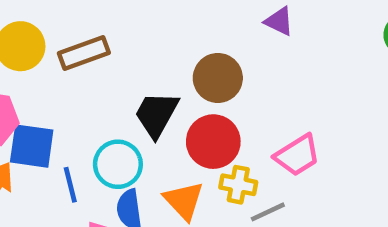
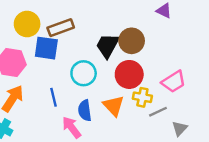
black trapezoid: (157, 114) -> (108, 46), moved
blue square: (32, 146) -> (46, 48), moved
cyan circle: (118, 164) -> (84, 73), moved

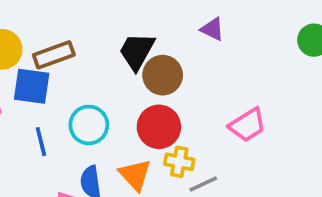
black trapezoid: (108, 46) -> (137, 51), moved
pink trapezoid: (174, 82) -> (247, 125), moved
blue line: (53, 97) -> (41, 142), moved

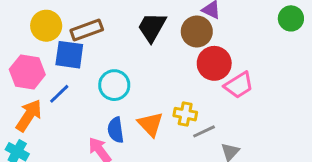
brown circle: (163, 75) -> (197, 31), moved
red circle: (159, 127) -> (214, 63), moved
blue line: (41, 142) -> (59, 94), moved, turned 60

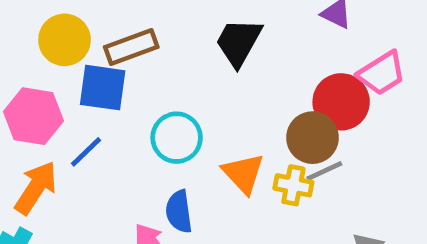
brown circle: (197, 31) -> (312, 138), moved
pink trapezoid: (239, 85) -> (382, 73), moved
orange triangle: (150, 124) -> (243, 173), moved
gray line: (204, 131) -> (324, 171), moved

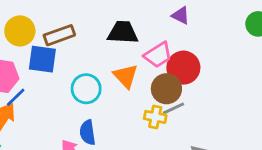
black trapezoid: (239, 42) -> (123, 32), turned 64
pink trapezoid: (382, 73) -> (158, 55), moved
blue line: (86, 152) -> (16, 97), moved
orange triangle: (243, 173) -> (126, 76), moved

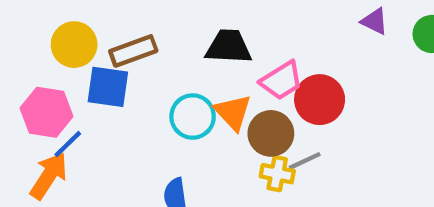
purple triangle: (181, 15) -> (375, 21), moved
cyan circle: (86, 89) -> (193, 117), moved
brown circle: (166, 89) -> (271, 133), moved

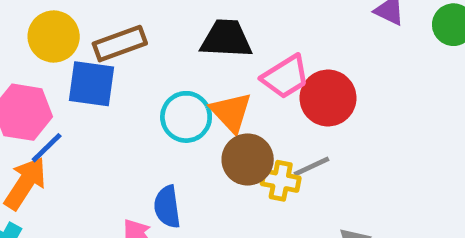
brown circle: (271, 133) -> (248, 159), moved

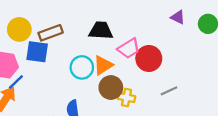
orange triangle: (231, 112) -> (103, 65), turned 40
gray line: (311, 167) -> (169, 91), moved

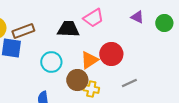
pink trapezoid: (129, 48) -> (93, 18), moved
orange triangle: (103, 65) -> (89, 60), moved

